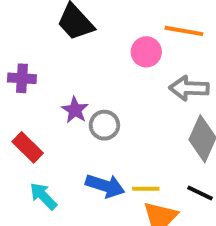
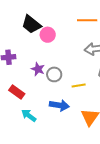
pink circle: (146, 52) -> (48, 35), moved
yellow line: (146, 189) -> (79, 86), moved

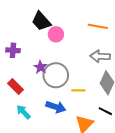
gray circle: (54, 74) -> (56, 75), size x1.6

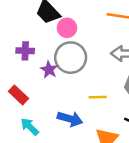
purple cross: (13, 50) -> (25, 51), moved
gray circle: (56, 75) -> (71, 58), moved

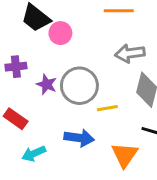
gray circle: (71, 58) -> (79, 86), moved
cyan arrow: (30, 127) -> (34, 154), turned -60

